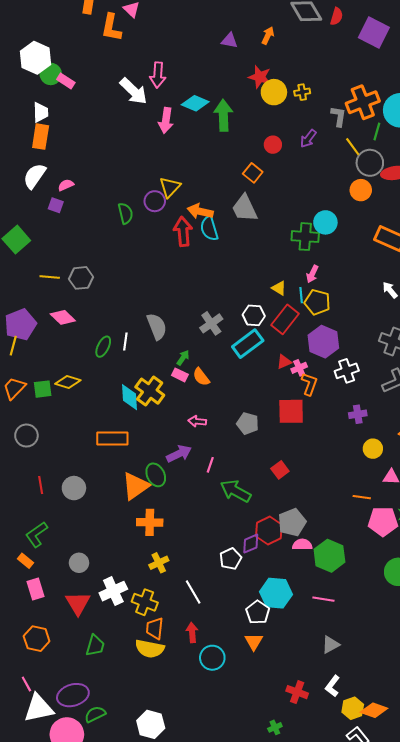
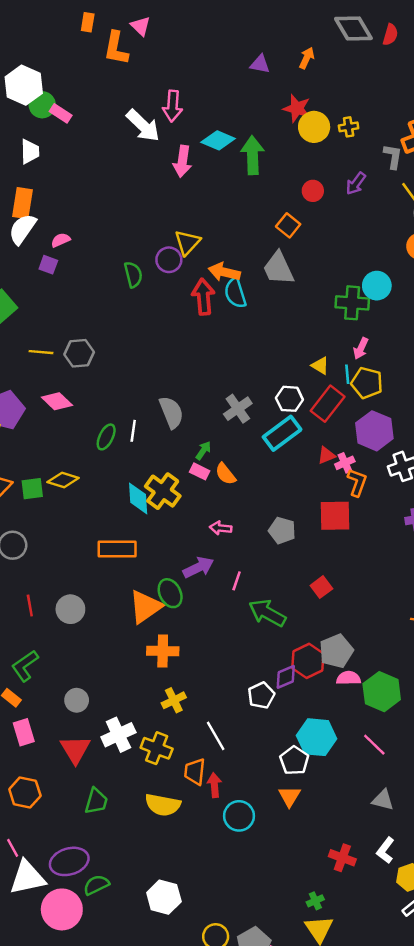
orange rectangle: (41, 137) -> (22, 203), moved
pink line: (323, 599) -> (374, 745), turned 35
orange trapezoid: (155, 628) -> (195, 772), moved
gray triangle: (330, 645) -> (383, 800), turned 42

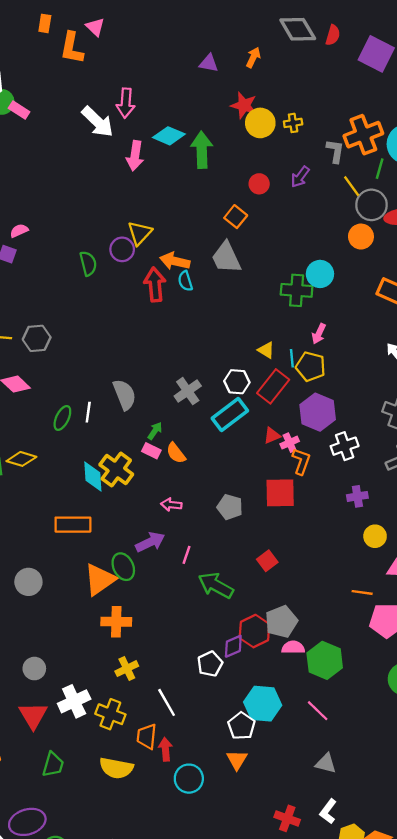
cyan semicircle: (235, 293) -> (185, 281), size x0.7
pink arrow: (361, 348) -> (319, 334), moved

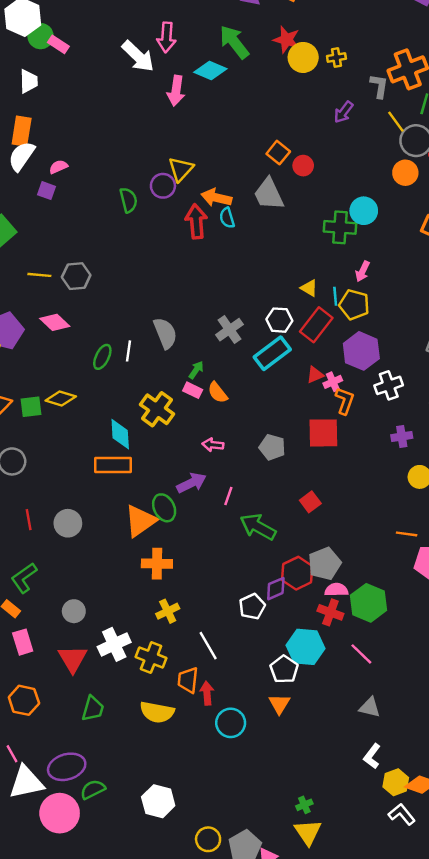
green arrow: (202, 150) -> (234, 42), moved, turned -36
red circle: (259, 184) -> (303, 166), moved
cyan diamond: (93, 477) -> (120, 434), moved
red cross: (287, 818) -> (330, 612), moved

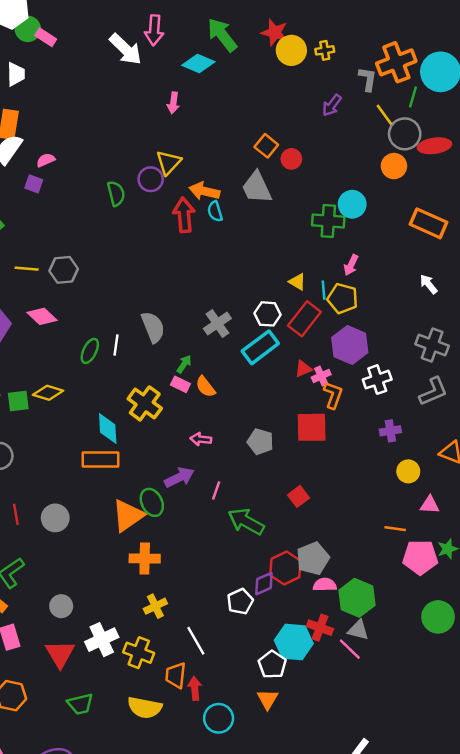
pink arrow: (176, 91) -> (173, 103), moved, size x0.7
red cross: (330, 612) -> (320, 628), moved
gray triangle: (370, 707) -> (358, 630), moved
green trapezoid: (93, 709) -> (80, 704), turned 60

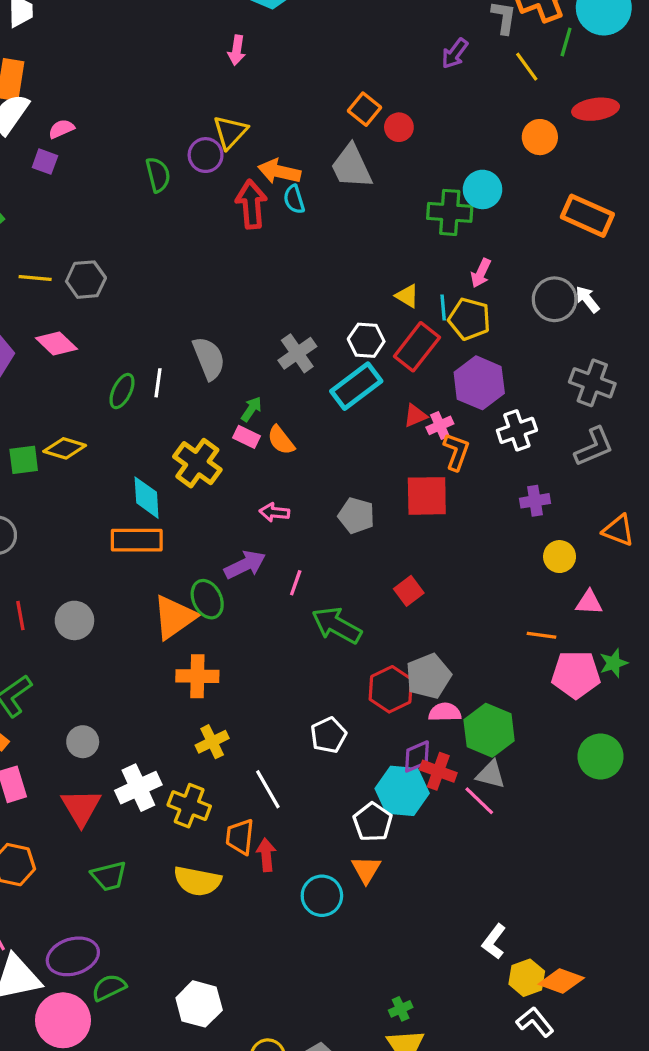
gray circle: (405, 134) -> (555, 299), moved
purple diamond: (264, 584) -> (417, 756), moved
cyan circle: (219, 718) -> (322, 896), moved

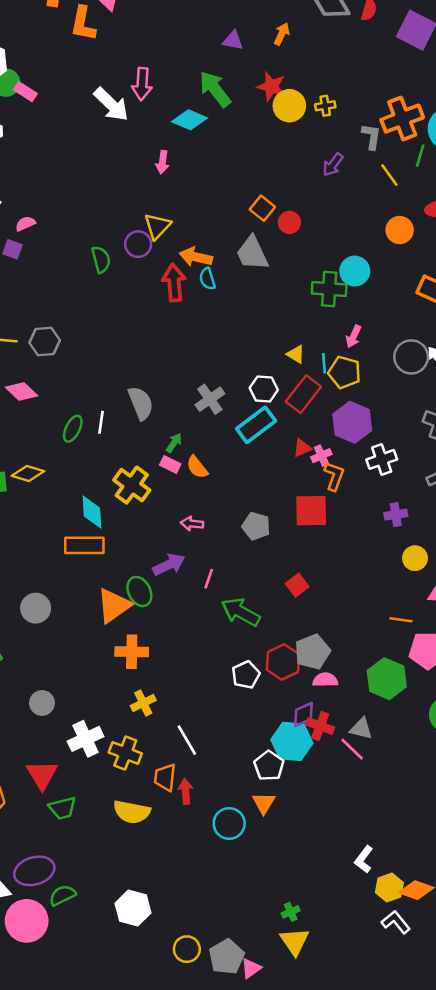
green hexagon: (489, 730) -> (387, 679), moved
white pentagon: (328, 735) -> (246, 675), moved
red triangle: (81, 807) -> (42, 775), moved

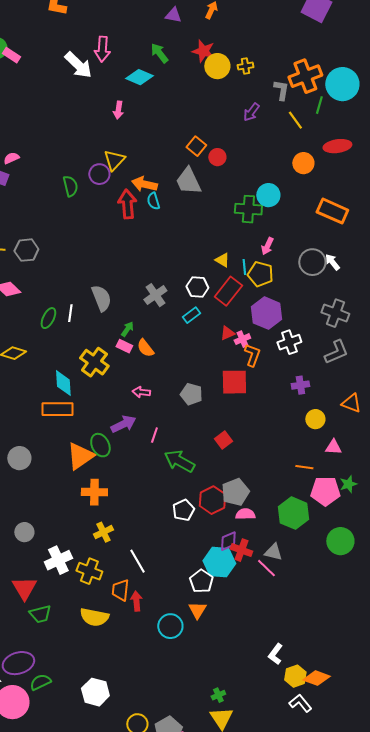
green arrow: (215, 89) -> (159, 53), size x0.7
cyan rectangle: (256, 425) -> (191, 315), size x0.6

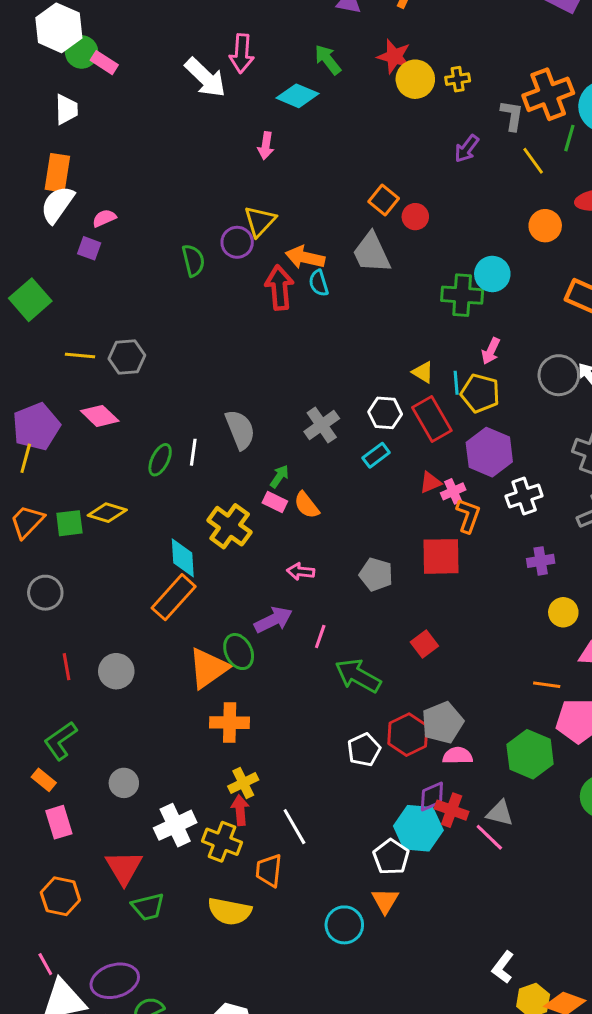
red rectangle: (228, 291) -> (432, 419), turned -68
orange rectangle: (57, 409) -> (174, 597), turned -48
red arrow: (136, 601) -> (240, 810), moved

